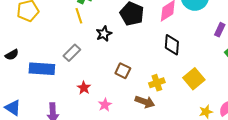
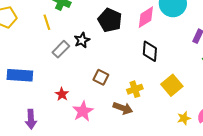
yellow line: (79, 16) -> (47, 22), moved
gray rectangle: (72, 53) -> (61, 49), moved
pink star: (105, 105) -> (83, 111), size x1.5

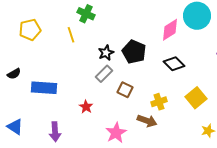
black pentagon: (110, 20) -> (134, 52), moved
gray rectangle: (61, 49) -> (104, 74), moved
black diamond: (150, 51) -> (174, 64), turned -50
pink star: (83, 111) -> (116, 133), moved

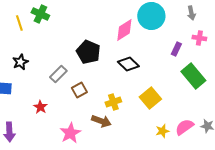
yellow line: (71, 35) -> (19, 23), moved
black star: (106, 53) -> (20, 62), moved
brown square: (125, 90) -> (79, 90), turned 35

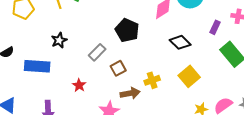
black diamond: (128, 64) -> (180, 42), moved
brown arrow: (101, 121) -> (130, 93), moved, turned -30

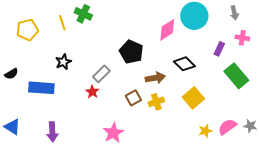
brown square: (118, 68) -> (133, 98), moved
red star: (79, 85) -> (92, 92), moved
brown arrow: (130, 93) -> (155, 78), moved

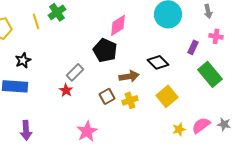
green cross: (83, 14) -> (57, 12), turned 30
pink diamond: (167, 30) -> (118, 25), moved
black star: (63, 62) -> (23, 60), moved

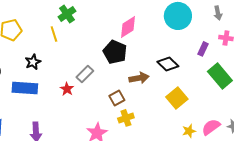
yellow line: (36, 21) -> (54, 34), moved
red star: (66, 90) -> (67, 89), moved
yellow cross: (130, 100) -> (126, 118), moved

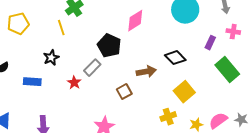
black pentagon: (115, 52) -> (109, 46), moved
black star: (33, 62) -> (51, 58), moved
blue rectangle: (25, 88) -> (32, 82), size x0.7
yellow cross: (126, 118) -> (168, 117), moved

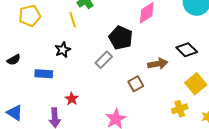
red star: (74, 83) -> (72, 99), moved

